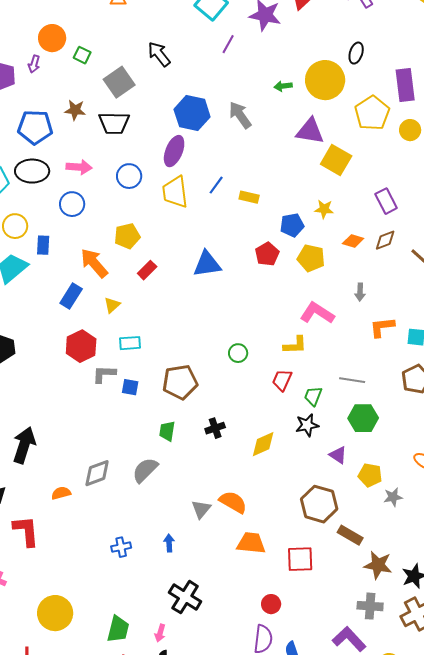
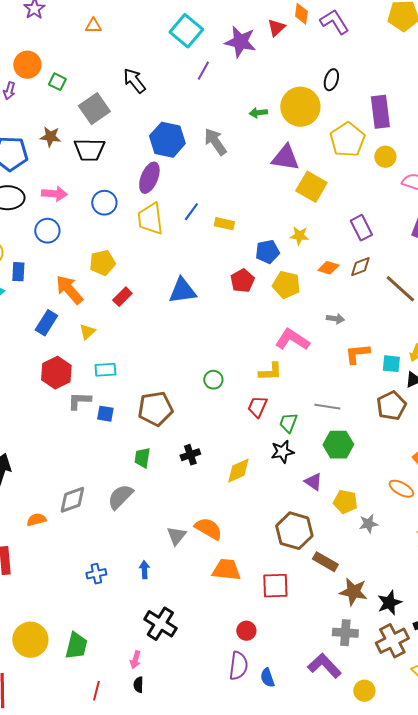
gray arrow: (360, 292) -> (335, 319), turned -84
green trapezoid: (118, 629) -> (76, 646), moved

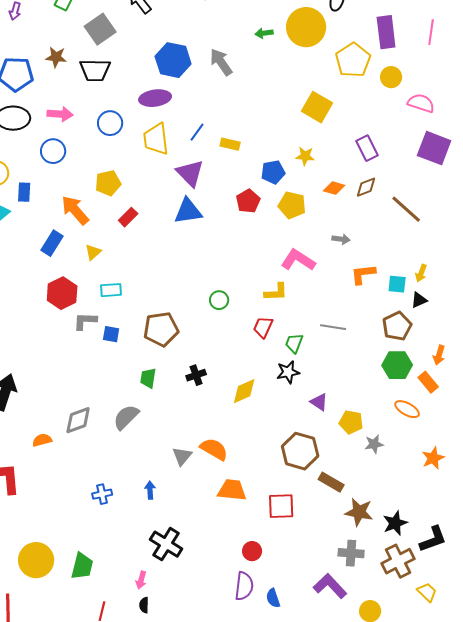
purple triangle: (285, 158) -> (190, 173), moved, turned 36
purple ellipse: (149, 178) -> (155, 98), turned 60
green hexagon: (338, 445) -> (397, 365), moved

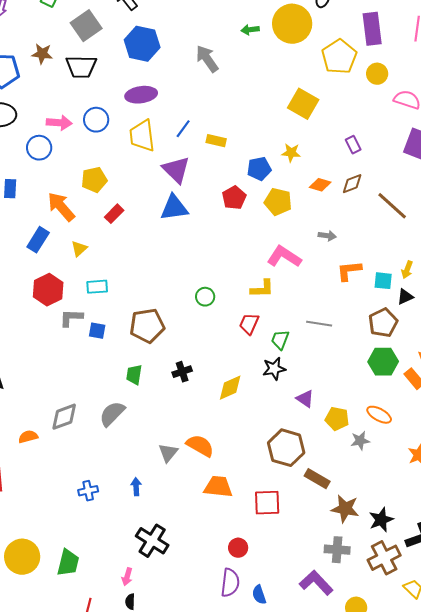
blue hexagon: (173, 60) -> (142, 44), moved
pink arrow: (60, 114) -> (59, 123), moved
purple rectangle: (367, 148) -> (353, 145), size x0.7
orange ellipse: (407, 409) -> (379, 415), moved

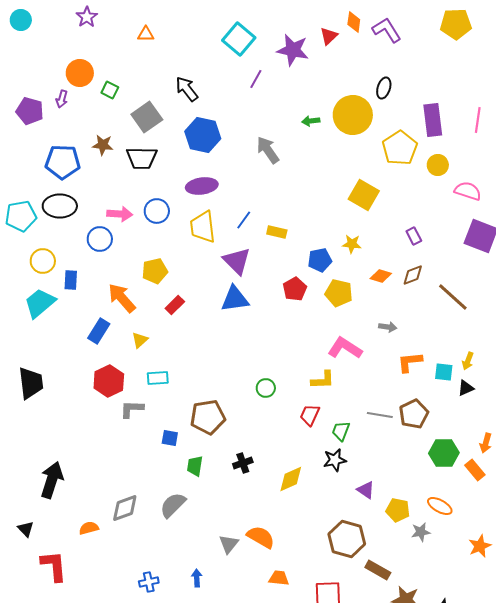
brown pentagon: (383, 323) -> (414, 414), moved
blue square: (97, 331) -> (170, 438), moved
orange trapezoid: (218, 487) -> (279, 578), size x0.7

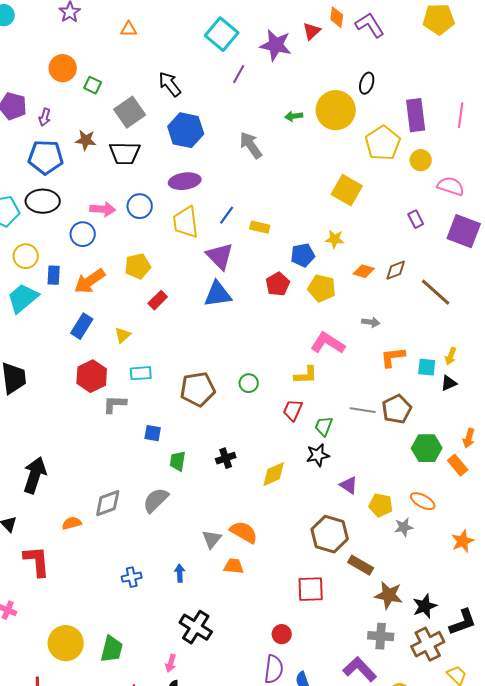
purple arrow: (62, 99) -> (45, 117), moved
purple rectangle: (414, 236) -> (416, 219), moved
orange arrow: (122, 298) -> (90, 281), moved, turned -84
brown pentagon: (208, 417) -> (198, 389), moved
orange trapezoid: (279, 578) -> (234, 566), moved

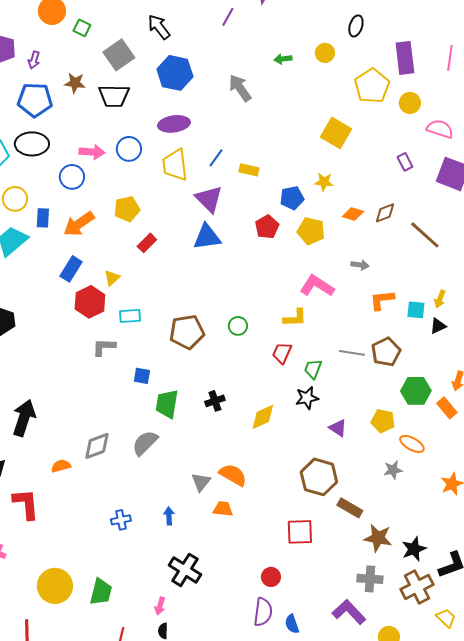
yellow circle: (336, 110) -> (325, 53), size x0.5
red hexagon: (92, 376) -> (90, 302), moved
green trapezoid: (178, 461) -> (167, 404), size x1.4
yellow pentagon: (381, 505) -> (383, 421), moved

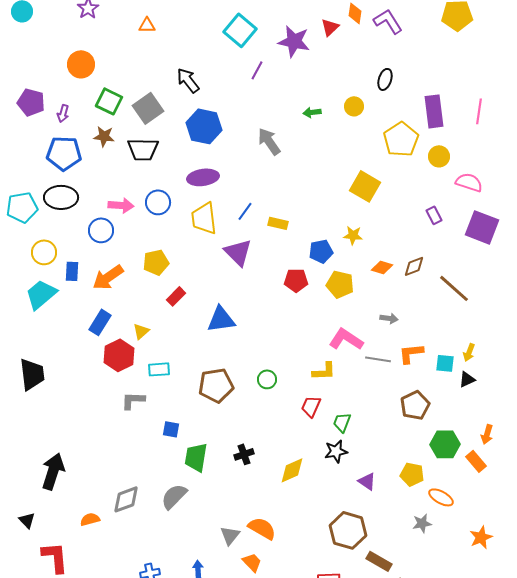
green square: (82, 28) -> (109, 101), moved, size x1.5
red pentagon: (267, 227) -> (296, 280), turned 30
blue triangle: (207, 237) -> (221, 319), moved
gray line: (352, 353) -> (378, 359), moved
orange trapezoid: (223, 509) -> (252, 562), turned 40

